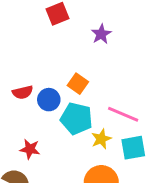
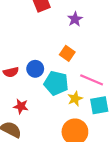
orange square: (78, 84) -> (67, 53), moved
red semicircle: (23, 92) -> (11, 72), moved

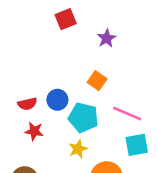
yellow star: (75, 99) -> (78, 149), moved
red star: (21, 106) -> (34, 131), moved

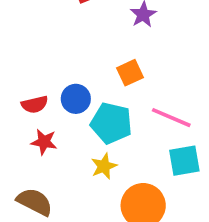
orange square: (97, 81) -> (130, 73), turned 30

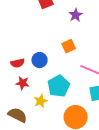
cyan pentagon: (111, 123) -> (59, 86), moved, turned 30
yellow star: (104, 166) -> (41, 101), moved

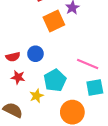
orange square: (69, 46) -> (54, 21), moved, size x1.5

